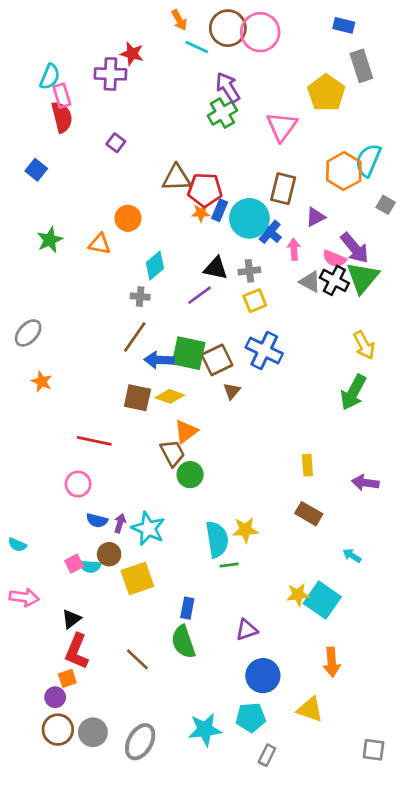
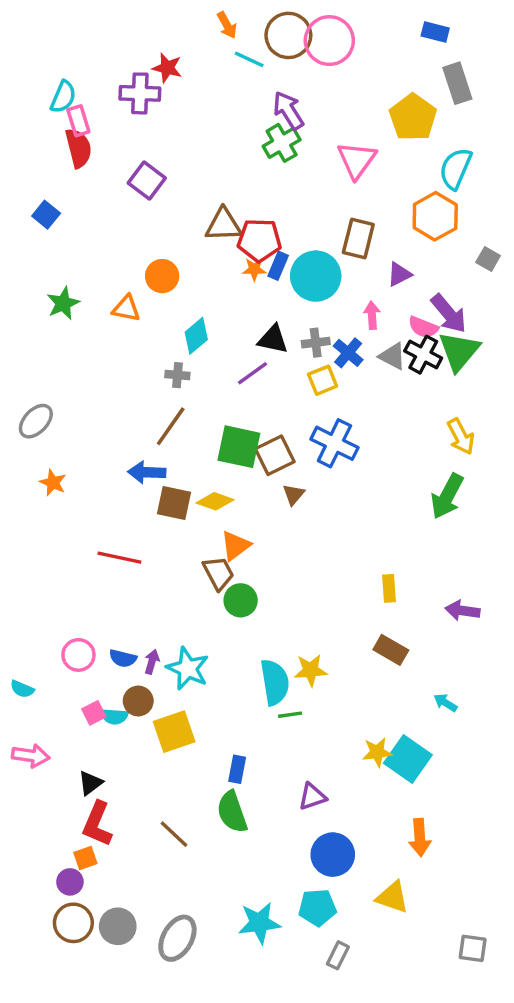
purple square: (116, 143) -> (147, 180), size x1.5
cyan semicircle: (368, 160) -> (456, 169), moved
blue cross: (270, 232) -> (348, 353), moved
blue arrow: (159, 360) -> (147, 472), moved
pink circle: (78, 484) -> (78, 655), moved

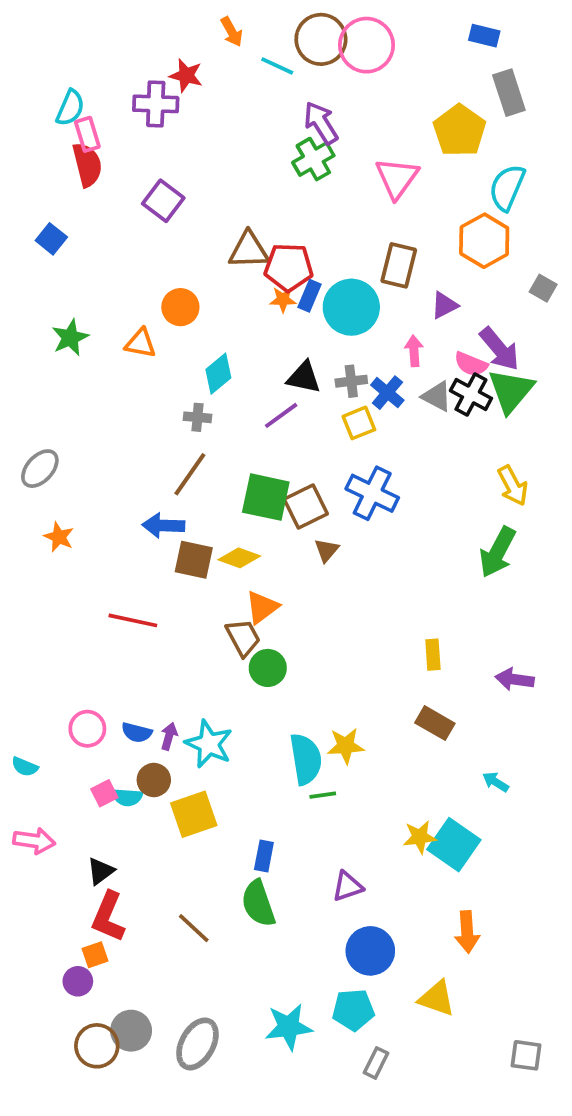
orange arrow: (227, 25) -> (232, 32), moved
brown circle: (73, 923) -> (97, 1046), moved

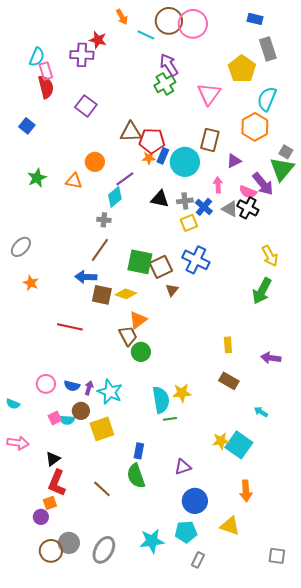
green triangle: (511, 391) -> (282, 169), moved
purple line: (281, 415) -> (125, 179), moved

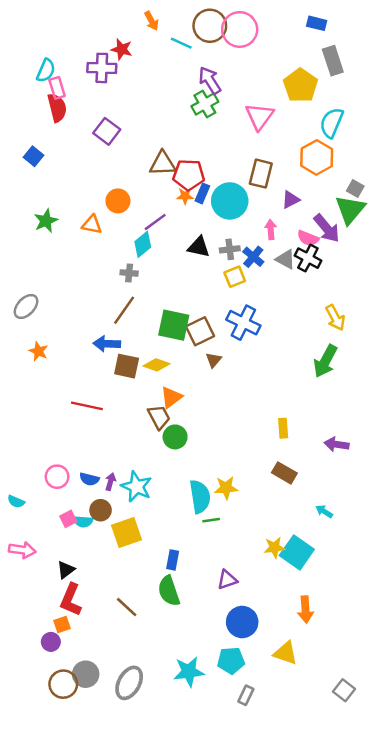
gray square: (277, 556) -> (344, 690), turned 30

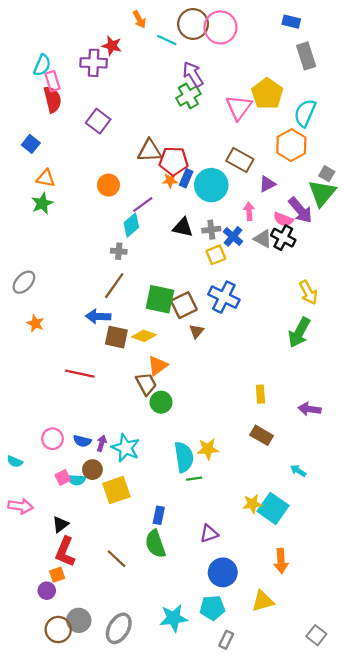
yellow pentagon: (301, 85) -> (267, 94), moved
brown rectangle: (261, 174) -> (240, 160), turned -75
orange triangle: (92, 225) -> (46, 178), moved
yellow triangle: (286, 653) -> (263, 601), turned -35

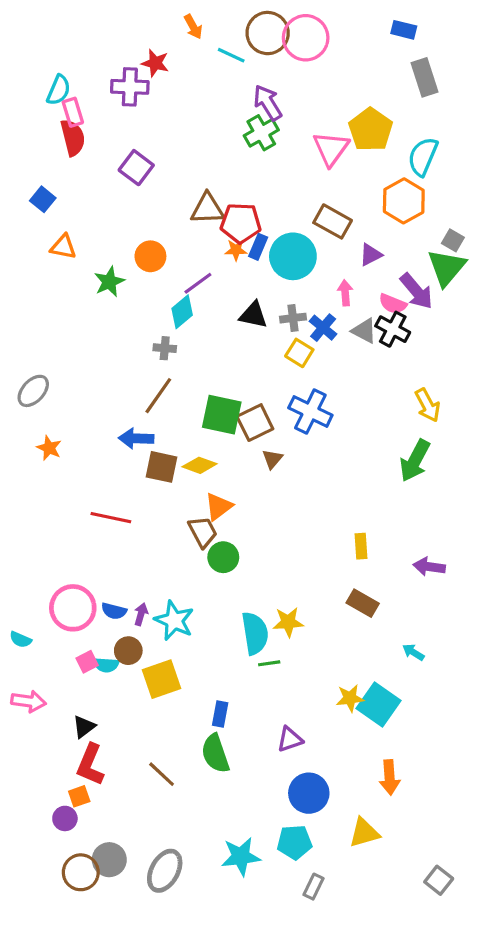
green star: (42, 203) -> (109, 282), moved
yellow square: (216, 255) -> (299, 353), turned -36
pink circle: (52, 439) -> (73, 608), size x1.5

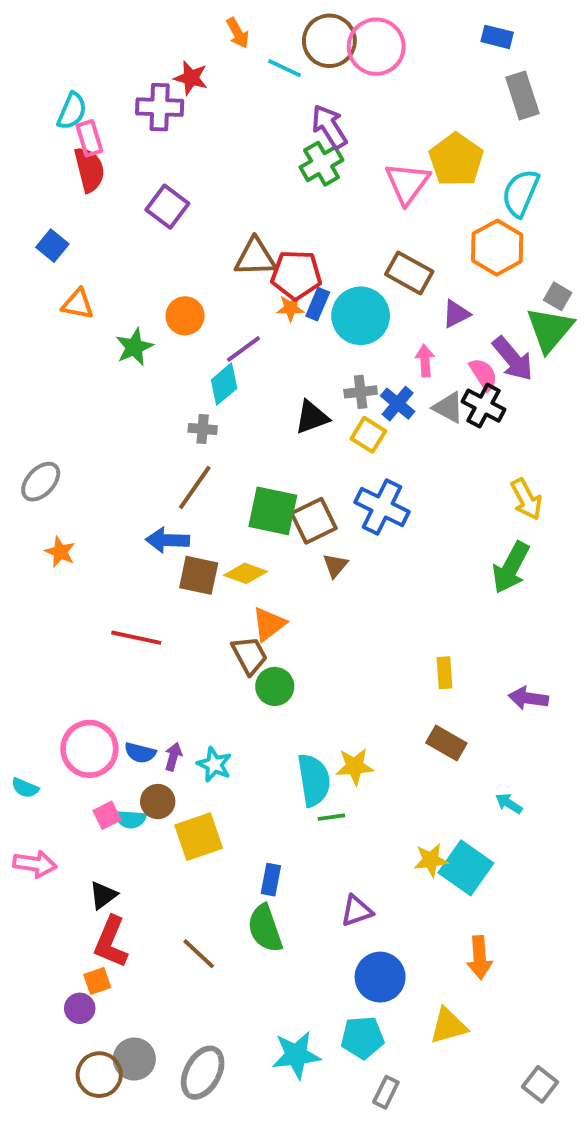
pink semicircle: (393, 304) -> (483, 374), turned -144
black triangle: (253, 315) -> (312, 417), moved, turned -32
cyan star: (174, 621) -> (214, 764), size x0.7

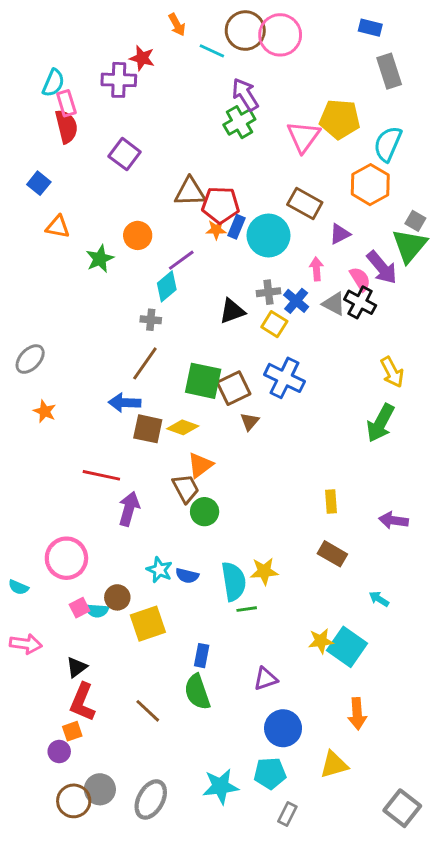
yellow pentagon: (456, 160) -> (340, 119), turned -30
blue semicircle: (140, 753) -> (187, 576), moved
purple arrow: (173, 757) -> (129, 509), moved, size x1.6
gray square: (540, 1084) -> (402, 808), size x1.4

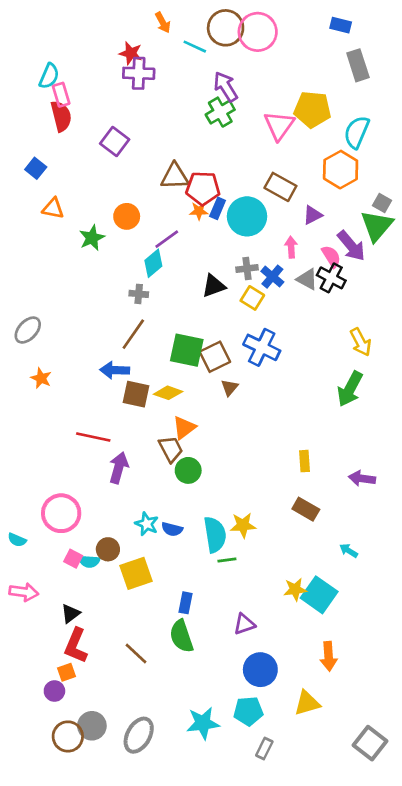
purple cross: (119, 80) -> (139, 73), moved
pink square: (80, 608) -> (73, 559), turned -36

